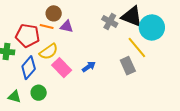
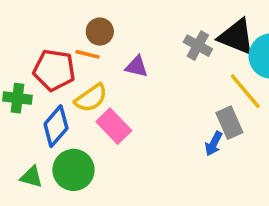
purple triangle: (67, 26) -> (137, 67), moved
blue arrow: (89, 67) -> (214, 144), moved, turned 152
green circle: (39, 93) -> (73, 170), size x1.5

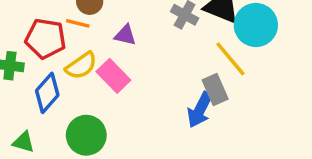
pink rectangle: (114, 126) -> (113, 76), moved
blue arrow: (214, 144) -> (200, 110), size x1.5
green circle: (73, 170) -> (86, 135), moved

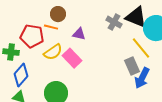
blue diamond: (47, 93) -> (21, 75), moved
blue arrow: (200, 110) -> (142, 78), moved

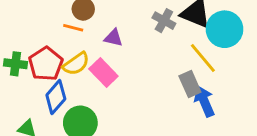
red pentagon: (32, 36) -> (46, 64), moved, turned 30
blue diamond: (21, 75) -> (56, 97), moved
blue arrow: (142, 78) -> (204, 101), turned 130

